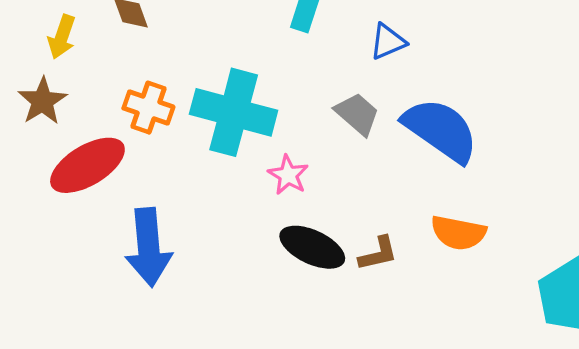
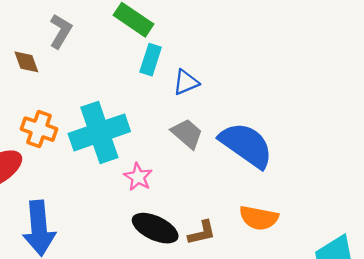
blue triangle: (388, 42) -> (186, 82), moved
cyan cross: (234, 112) -> (99, 132), turned -34

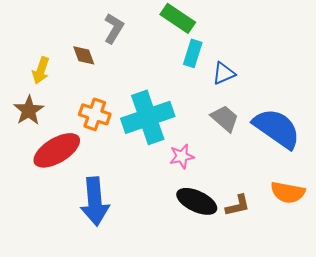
pink star: (138, 177) -> (182, 156), turned 30

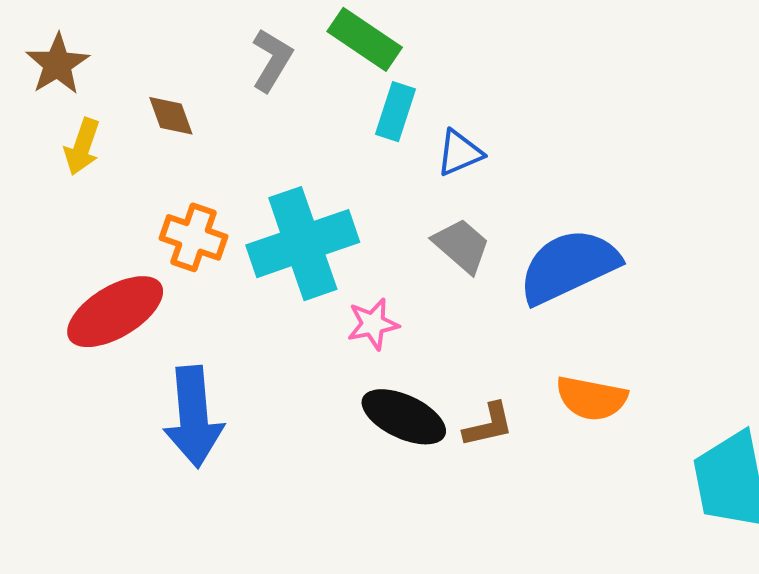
gray L-shape: (114, 28) -> (272, 60), moved
brown star: (29, 110) -> (57, 64), moved
blue semicircle: (277, 128) -> (569, 266), turned -60

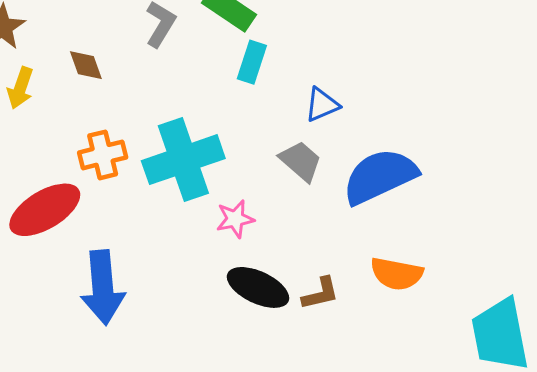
blue triangle: (459, 153) -> (322, 105), moved
orange cross: (193, 237) -> (103, 155), turned -33

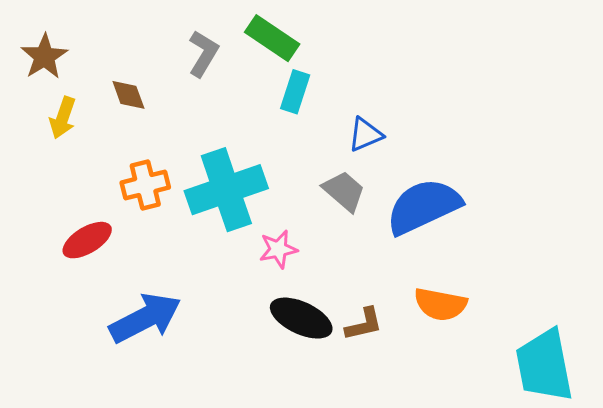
red ellipse: (45, 210) -> (87, 240), size x0.7
blue arrow: (103, 287) -> (145, 318), turned -112

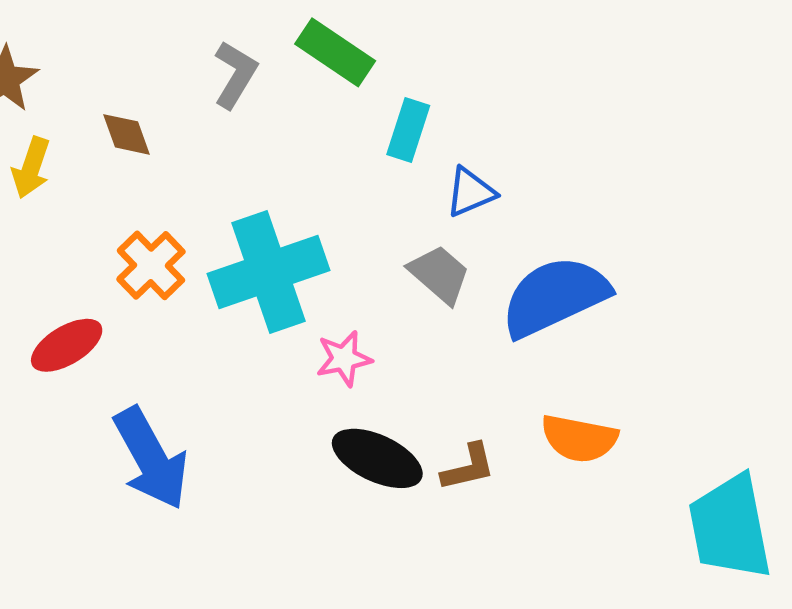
cyan rectangle: (295, 92) -> (408, 130), moved
orange cross: (145, 185) -> (151, 265), turned -30
blue arrow: (145, 318) -> (151, 458), turned 88

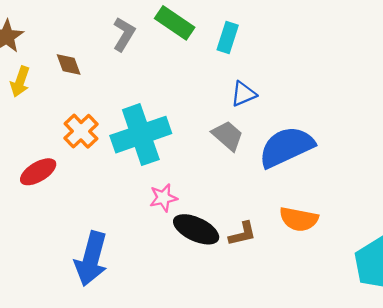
cyan rectangle: (408, 130) -> (228, 38), moved
pink star: (344, 359) -> (163, 198), moved
blue arrow: (151, 458) -> (91, 259), moved, turned 44

